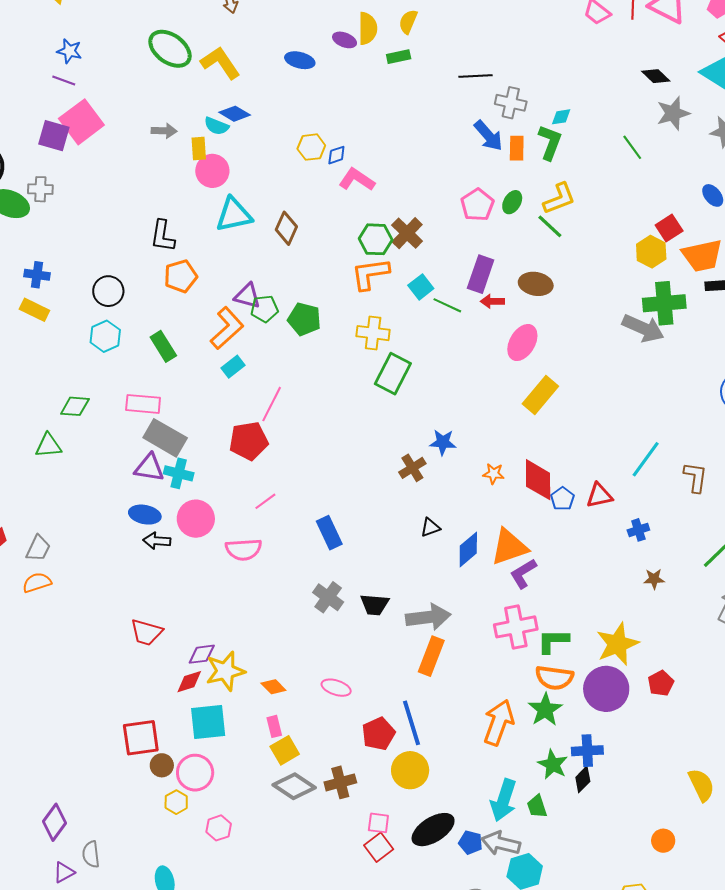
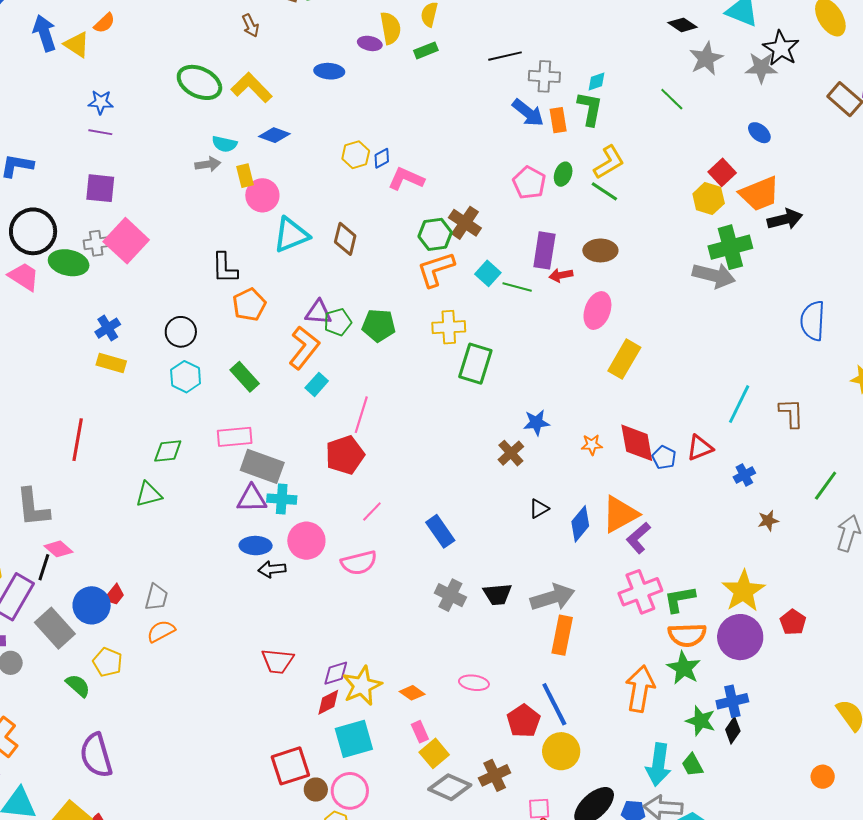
pink square: (81, 122) -> (126, 241), moved
cyan semicircle: (216, 126) -> (225, 144), moved
blue cross: (37, 275) -> (108, 328), turned -30

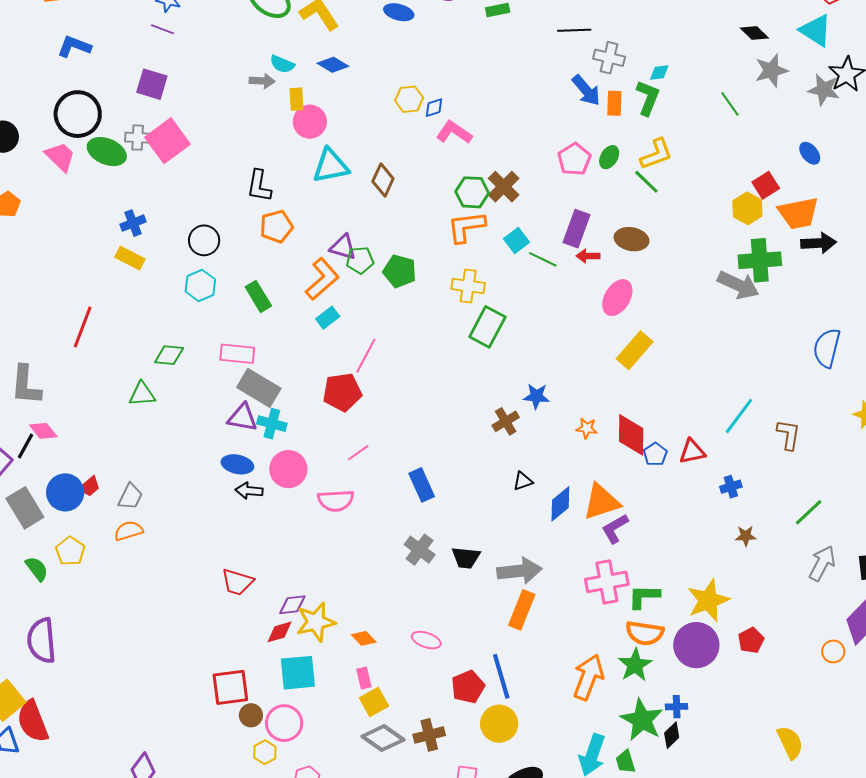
blue cross: (732, 701) -> (677, 707), size x0.7
green star: (701, 721) -> (642, 720), size x1.4

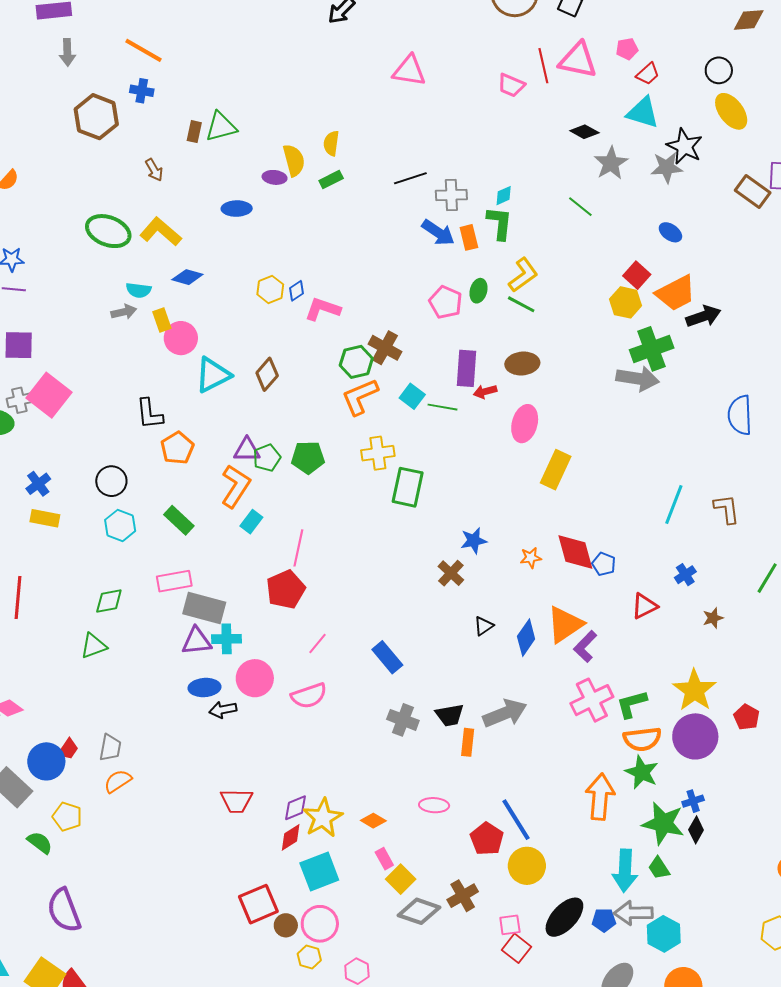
brown diamond: (383, 180) -> (267, 374), turned 32
red triangle: (692, 452) -> (644, 606), moved
orange rectangle: (522, 610) -> (468, 742), moved, size x0.7

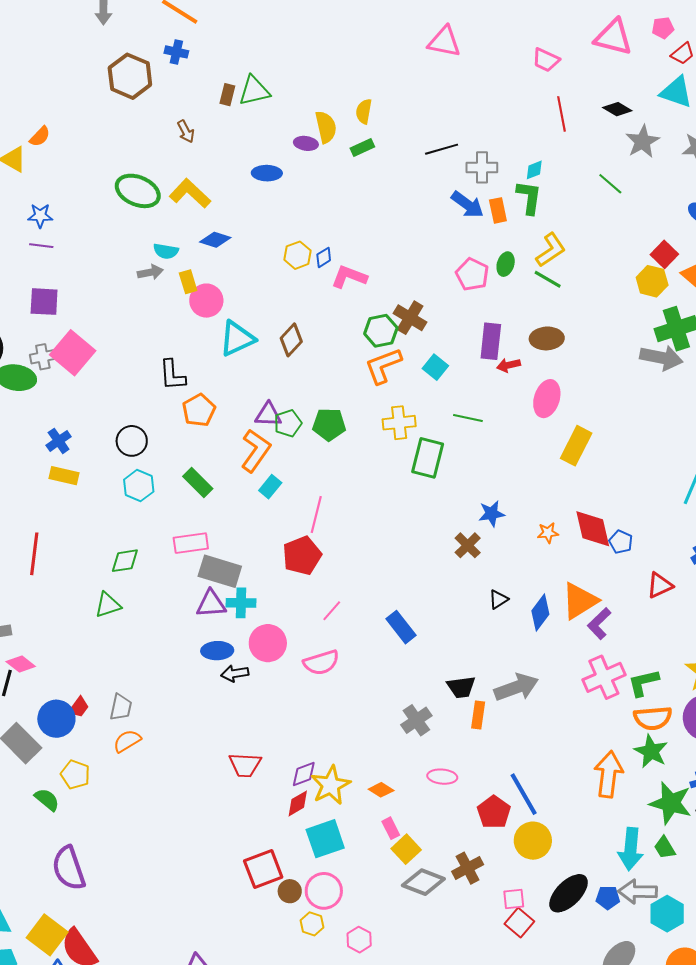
red line: (543, 66) -> (561, 114), moved
green line: (442, 407) -> (468, 418), moved
gray cross: (403, 720) -> (416, 720), moved, turned 32

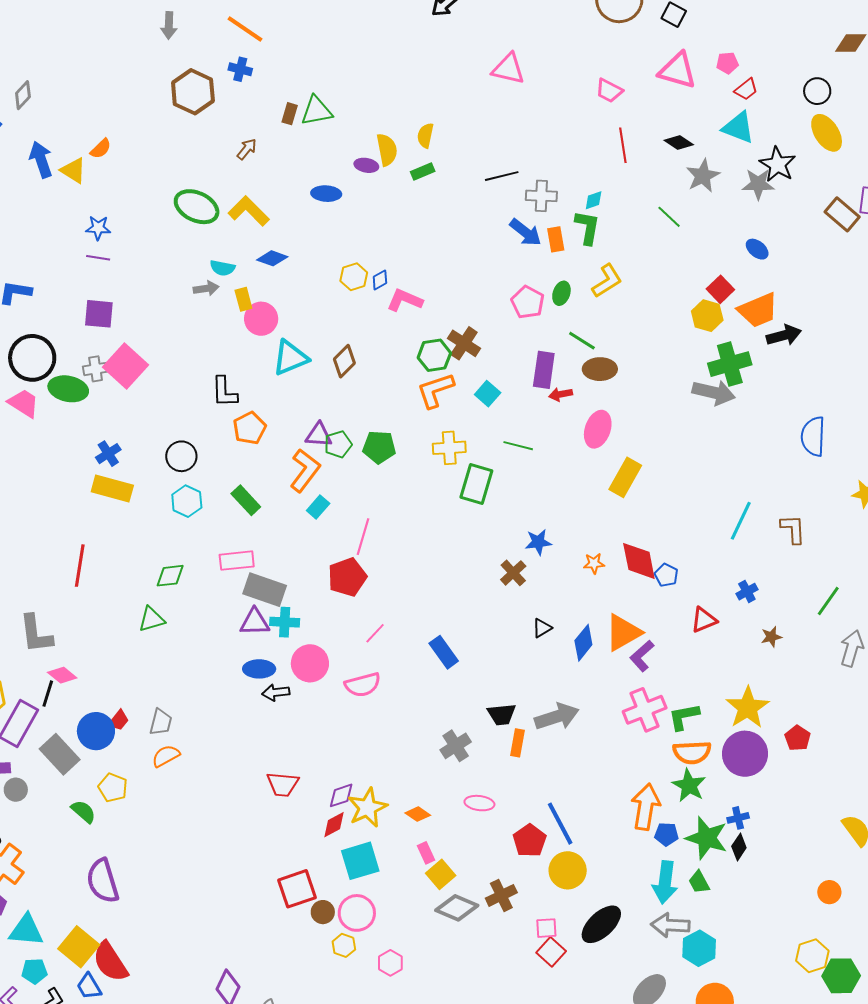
brown arrow: (186, 132) -> (247, 149), turned -115
green line: (548, 279) -> (582, 341), moved
yellow rectangle: (64, 476) -> (112, 488), size x1.4
blue pentagon: (608, 898) -> (666, 834), moved

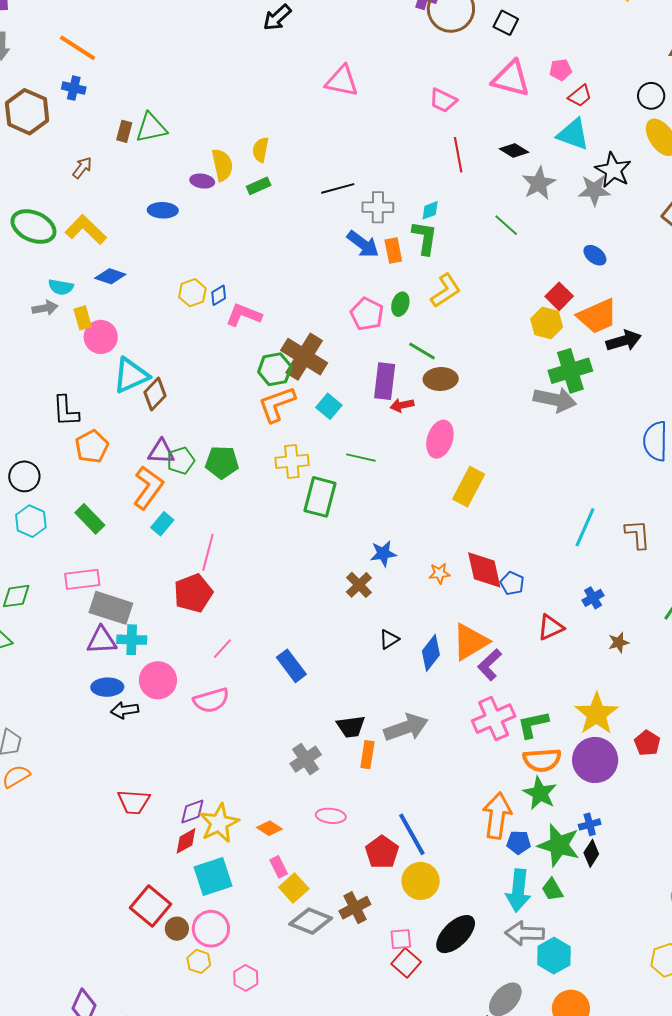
brown cross: (464, 343) -> (304, 357), size x1.4
brown diamond: (344, 361) -> (155, 394), moved
red square: (297, 889) -> (151, 906), turned -30

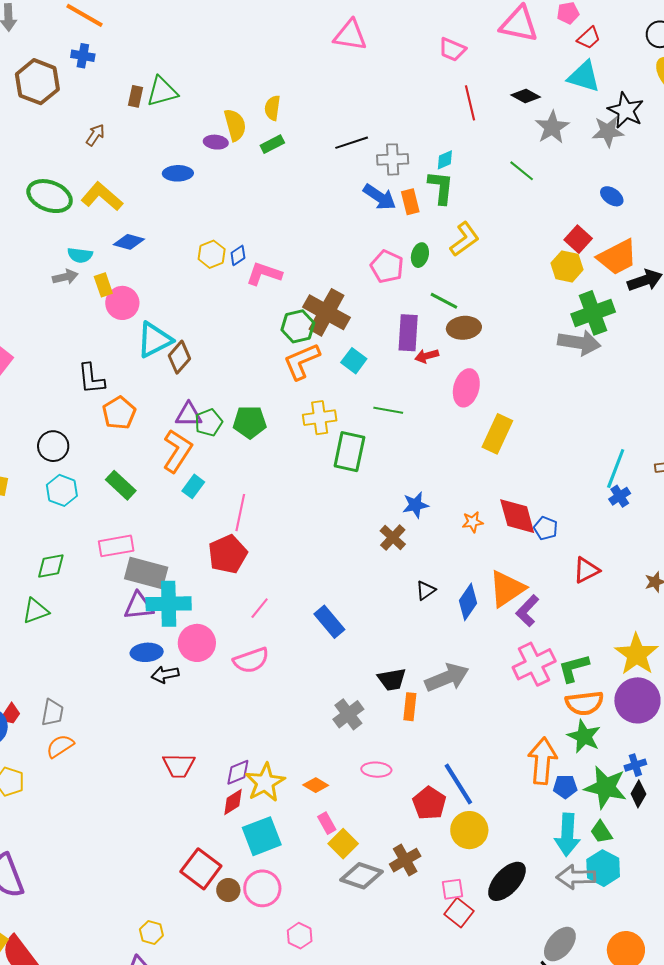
blue cross: (593, 598) -> (620, 496), moved
cyan cross: (132, 640) -> (169, 604), size x1.5
cyan hexagon: (554, 956) -> (603, 868), moved
yellow hexagon: (199, 961) -> (151, 932), moved

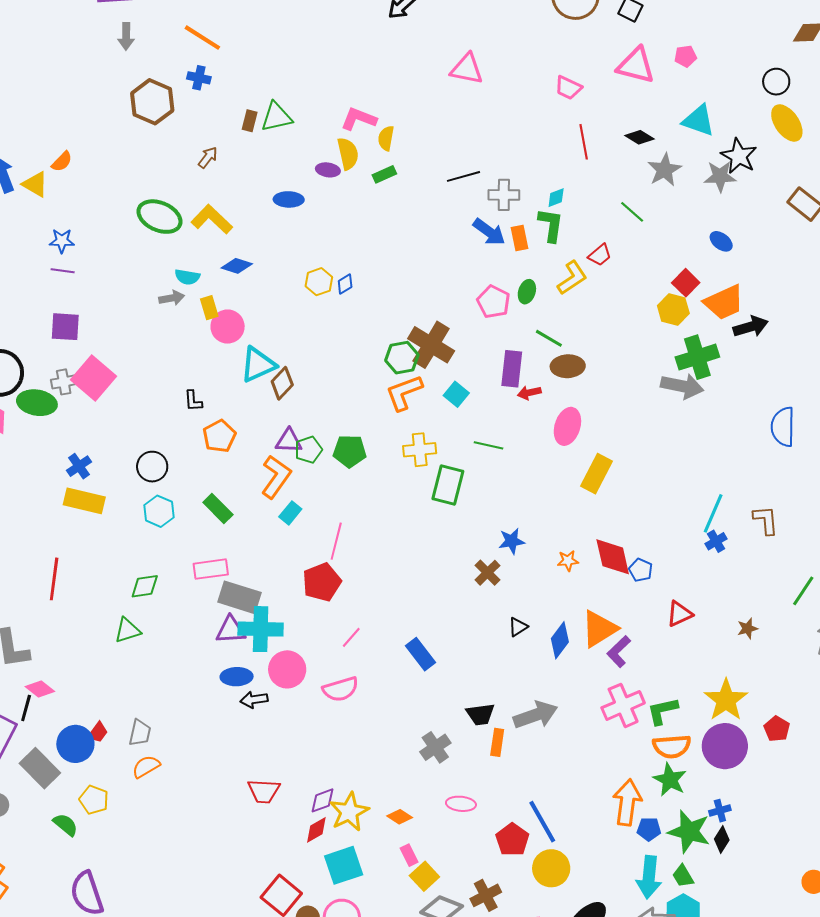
red trapezoid: (589, 38) -> (600, 255), moved
pink L-shape: (264, 274) -> (359, 119), moved
black L-shape: (91, 379) -> (193, 401), size x0.7

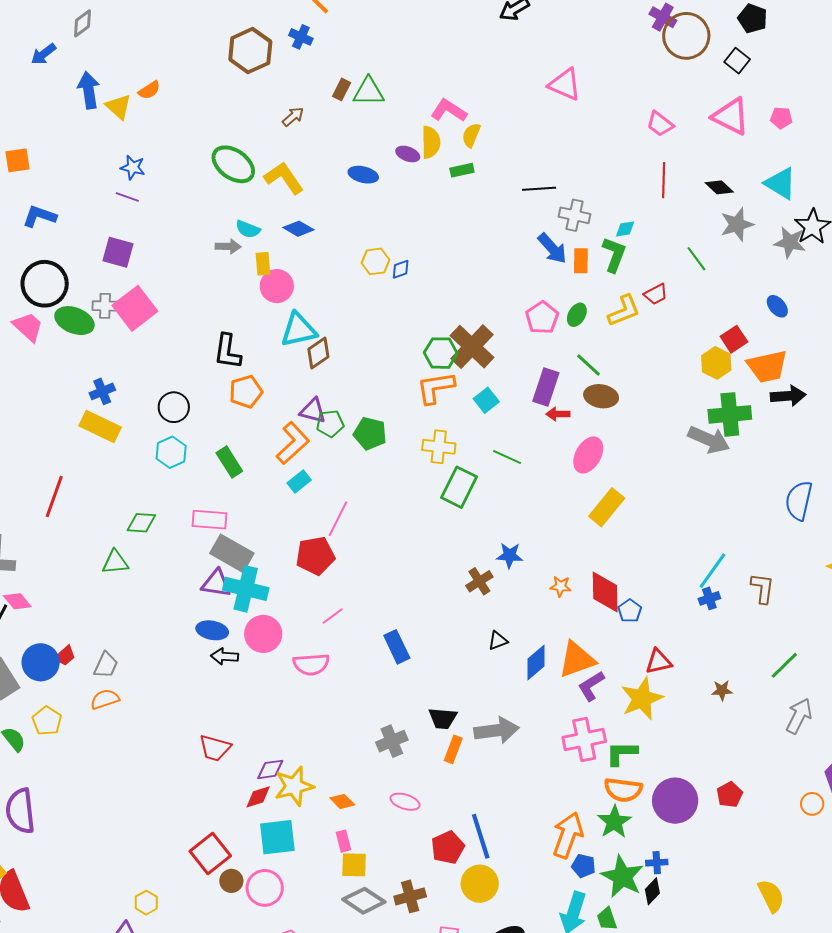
black L-shape: (193, 401) -> (228, 352), size x1.6
yellow star: (726, 700) -> (642, 699), moved
yellow square: (424, 876) -> (354, 865), turned 32

